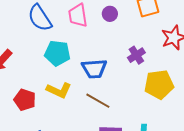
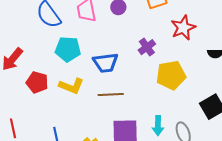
red pentagon: (25, 100) -> (37, 82), moved
brown line: (98, 101) -> (111, 94), turned -30

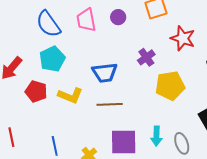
red star: (183, 28) -> (183, 38), turned -30
cyan pentagon: (68, 49) -> (52, 59), moved, turned -30

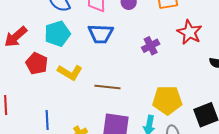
blue trapezoid: (105, 73) -> (101, 34), moved
yellow pentagon: (170, 86) -> (167, 100), moved

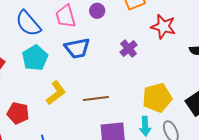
red pentagon: (37, 63) -> (18, 113), moved
yellow L-shape: (70, 72) -> (56, 93), turned -55

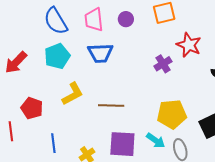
purple cross: (129, 49) -> (163, 64), moved
cyan arrow: (145, 126) -> (156, 141), turned -60

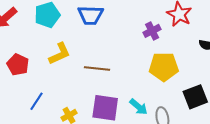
yellow pentagon: (172, 114) -> (164, 67), moved
blue line: (53, 143) -> (36, 101), turned 36

